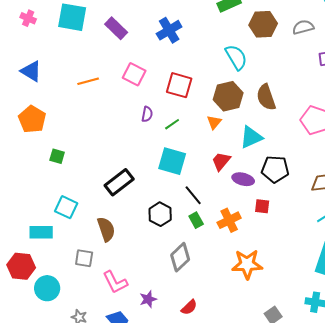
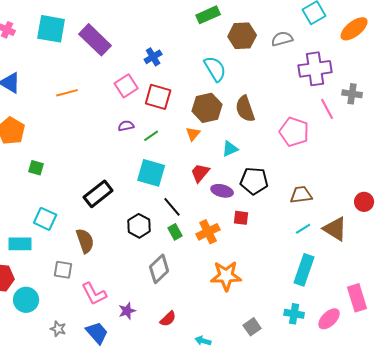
purple rectangle: (116, 28) -> (95, 40), size x1.4
blue cross: (169, 30) -> (153, 57), moved, size x0.7
pink square: (134, 74) -> (126, 86), moved, turned 30
purple semicircle: (147, 114) -> (126, 126), turned -112
cyan triangle: (251, 137) -> (230, 149), size x0.7

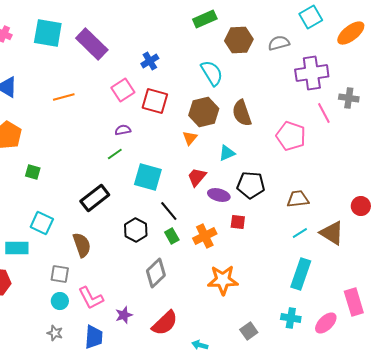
green line: (151, 136) -> (115, 154), moved
cyan circle: (26, 300) -> (60, 301), moved, size x0.7
red semicircle: (168, 319) -> (165, 323), size x1.6
blue trapezoid: (97, 333) -> (94, 337), turned 45

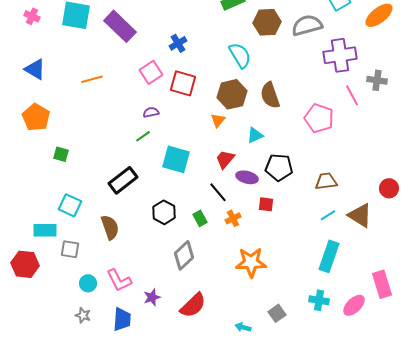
gray semicircle: (279, 43) -> (307, 25), size x1.4
black line: (169, 211) -> (218, 192), moved
orange cross: (205, 236) -> (233, 218), size x0.7
gray square: (60, 274) -> (70, 249), moved
cyan arrow: (200, 345) -> (243, 327), moved

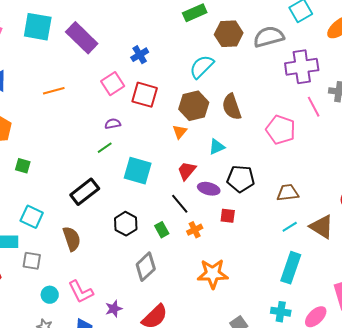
cyan semicircle: (240, 55) -> (202, 67), turned -104

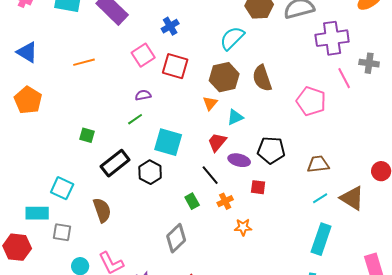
cyan triangle: (217, 147) -> (235, 117), moved
green square: (23, 166) -> (87, 135), moved
black hexagon: (126, 224) -> (150, 172), moved
orange star: (213, 274) -> (243, 227), moved, size x0.6

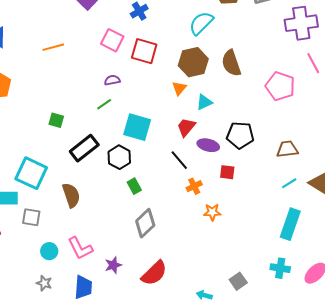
pink square: (143, 55) -> (112, 40), turned -30
cyan square: (62, 188) -> (31, 173), size x1.4
green rectangle: (192, 201) -> (134, 186), moved

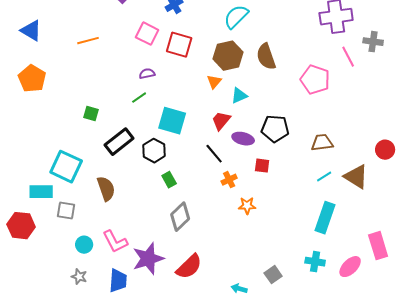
purple star: (113, 265) -> (148, 259), size x1.8

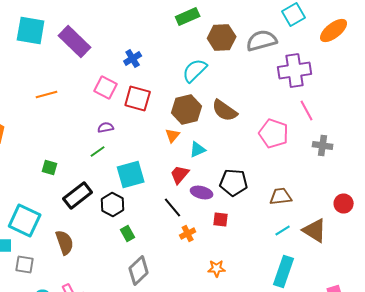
gray cross: (373, 42) -> (323, 146), moved
brown semicircle: (266, 57) -> (225, 110), turned -36
cyan square: (172, 121) -> (131, 174), turned -32
orange star: (247, 206) -> (217, 268), moved

